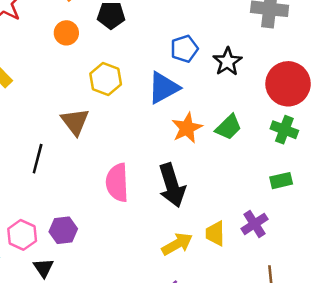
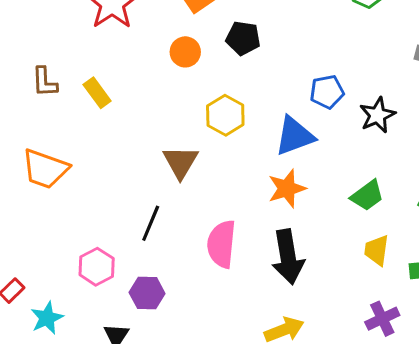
orange star: (187, 128) -> (287, 188), moved
black line: (38, 159) -> (151, 223), moved
yellow trapezoid: (215, 233) -> (377, 250), moved
pink hexagon: (22, 235) -> (97, 267), moved

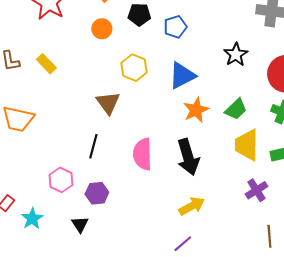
blue pentagon: (327, 92) -> (175, 27), moved
orange star: (287, 188) -> (196, 110), moved
yellow trapezoid: (377, 250) -> (247, 145), size x1.5

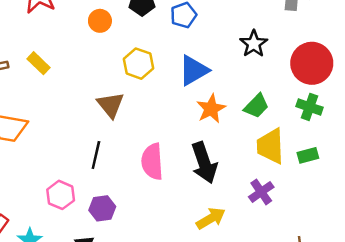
purple cross: (256, 190) -> (261, 192), moved

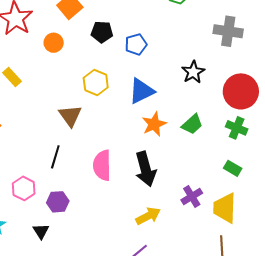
orange circle: (100, 21) -> (54, 43), moved
yellow trapezoid: (270, 146) -> (225, 208), moved
green rectangle: (308, 155) -> (233, 168), turned 42

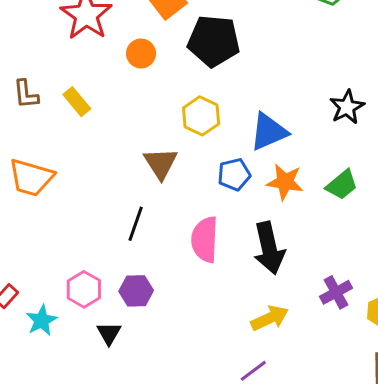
black pentagon: (102, 32) -> (214, 41), size x1.6
blue pentagon: (136, 44) -> (234, 175), moved
orange star: (154, 124) -> (285, 182), turned 30
pink hexagon: (24, 188) -> (84, 289), moved

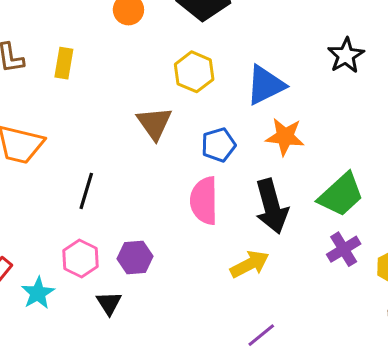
yellow rectangle: (77, 102) -> (64, 63), turned 52
blue pentagon: (234, 175) -> (218, 145), moved
green trapezoid: (342, 185) -> (341, 195), moved, size x1.4
black line: (136, 224) -> (86, 191), moved
yellow arrow: (270, 318) -> (250, 264), moved

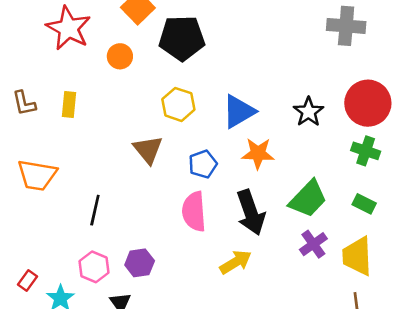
black star: (346, 55) -> (309, 112), moved

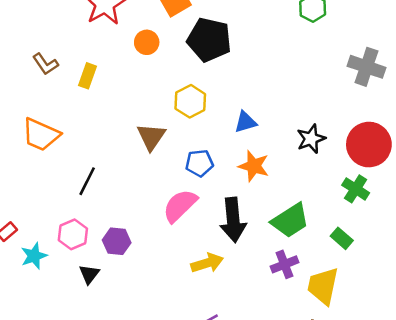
brown L-shape: (24, 103) -> (45, 64), turned -36
blue triangle: (239, 111) -> (245, 122), size x0.7
pink semicircle: (194, 212) -> (180, 206), turned 36

